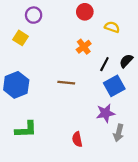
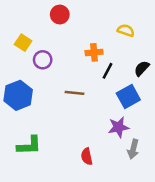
red circle: (85, 12) -> (60, 15), moved
purple circle: (34, 15) -> (43, 60), moved
orange cross: (84, 47) -> (94, 52), turned 32
black line: (104, 64) -> (107, 71), moved

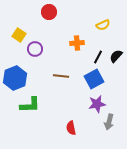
yellow semicircle: (126, 30) -> (103, 25), turned 136
black line: (107, 71) -> (98, 57), moved
blue square: (128, 97) -> (94, 79), moved
green L-shape: (29, 145) -> (30, 105), moved

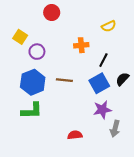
black semicircle: (116, 56) -> (122, 79), moved
blue hexagon: (15, 78) -> (33, 82), moved
red semicircle: (71, 128) -> (75, 135), turned 96

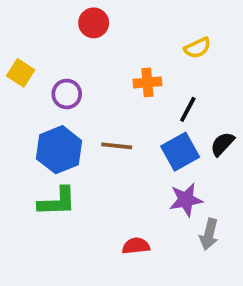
yellow square: (20, 37) -> (21, 73), moved

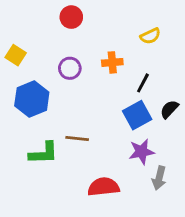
purple circle: (67, 94) -> (70, 68), moved
brown line: (117, 146) -> (77, 138), moved
blue hexagon: (59, 150) -> (32, 99), moved
red semicircle: (136, 246) -> (103, 187), size x1.5

